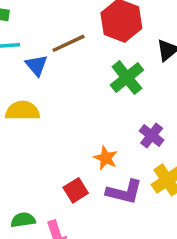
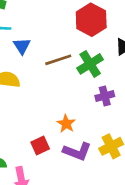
brown line: (69, 43) -> (58, 60), moved
purple cross: (152, 136) -> (105, 96), moved, turned 30

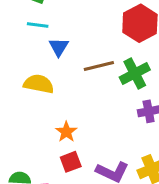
orange star: (66, 124) -> (66, 132), moved

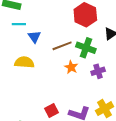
green cross: (135, 73) -> (86, 48), turned -36
orange star: (66, 132) -> (71, 67), moved

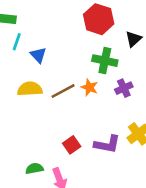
cyan line: (19, 24) -> (17, 42), turned -64
brown line: (62, 46) -> (63, 91), moved

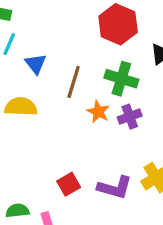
purple cross: (124, 88) -> (130, 117), moved
brown line: (63, 91) -> (74, 82), moved, turned -50

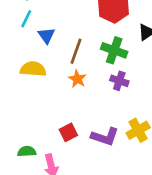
orange star: (98, 112) -> (77, 79), moved
purple cross: (130, 117) -> (119, 81), turned 36

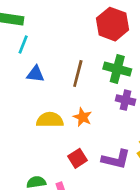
blue triangle: (46, 35) -> (35, 74), moved, turned -42
yellow semicircle: (33, 69) -> (50, 120), moved
orange star: (77, 79) -> (83, 117), moved

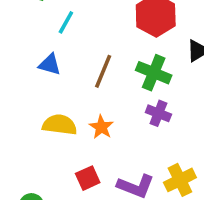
cyan line: (23, 45) -> (66, 22), moved

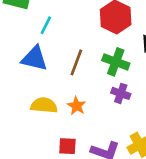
blue triangle: (50, 64) -> (34, 59), size x1.5
red square: (88, 178) -> (67, 146), turned 30

